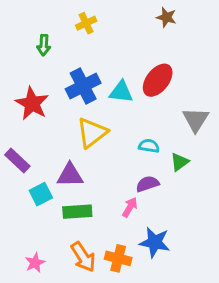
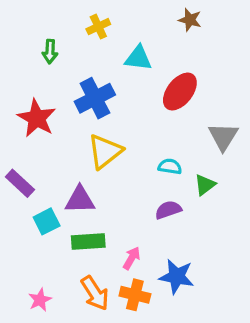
cyan triangle: (121, 92) -> (138, 58), moved
pink arrow: (130, 207) -> (132, 258), moved

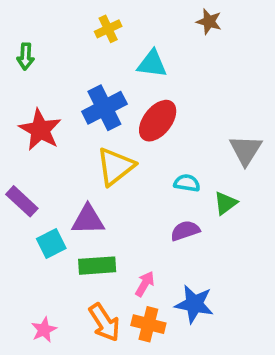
green arrow: (50, 52) -> (26, 56), moved
red ellipse: (180, 92) -> (158, 121), moved

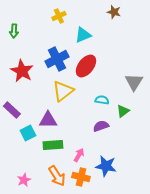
cyan triangle: (152, 64) -> (83, 35), turned -30

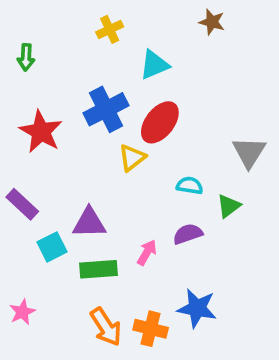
yellow triangle: (63, 91) -> (132, 158), moved, size x0.7
pink arrow: (79, 155) -> (147, 252), moved
pink star: (24, 180) -> (22, 312), moved

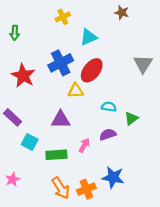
gray triangle: (249, 152) -> (143, 64), moved
yellow triangle: (132, 158) -> (76, 91), turned 35
purple triangle: (89, 223) -> (61, 120), moved
cyan square: (52, 247) -> (30, 142), turned -35
orange cross: (151, 329) -> (86, 189), turned -36

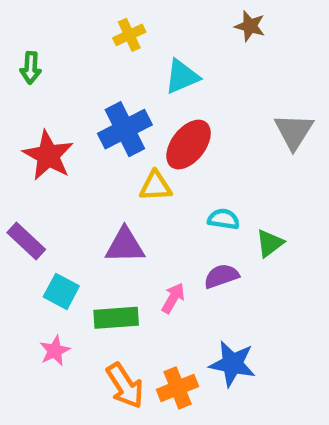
pink star: (13, 179) -> (55, 351), moved

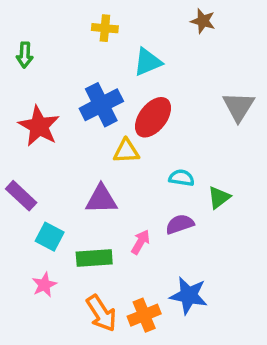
yellow cross: (129, 35) -> (105, 28), turned 30

